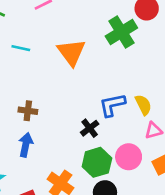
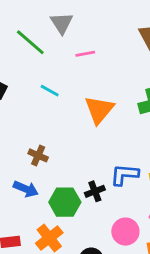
blue arrow: (26, 145) -> (26, 189), turned 85
green hexagon: (97, 162) -> (65, 202), moved

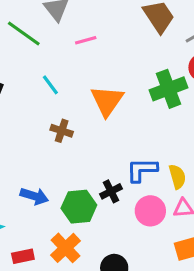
cyan line: (50, 91) -> (50, 85), turned 30
brown cross: (38, 155) -> (62, 131), moved
pink circle: (125, 232) -> (150, 211), moved

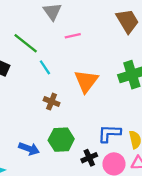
green line: (24, 33) -> (26, 43), moved
black cross: (111, 191) -> (89, 158), moved
green hexagon: (79, 207) -> (61, 140), moved

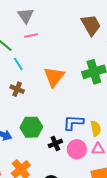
pink line: (73, 36) -> (31, 35), moved
brown cross: (52, 102) -> (17, 89), moved

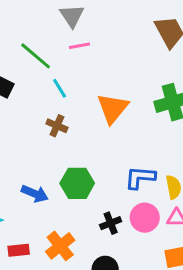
black cross: (55, 143) -> (111, 223), moved

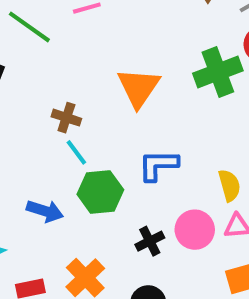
cyan line: (60, 88) -> (76, 152), moved
blue L-shape: (140, 178) -> (158, 165), moved

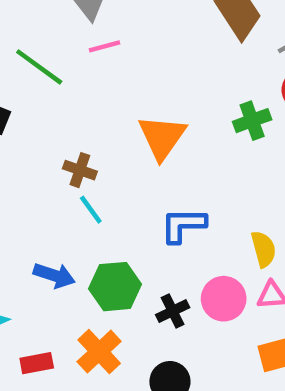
green cross: (218, 72) -> (252, 121), size x0.7
green hexagon: (100, 192) -> (115, 287), moved

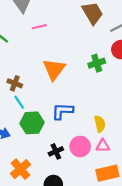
pink line: (104, 46) -> (39, 27), moved
green hexagon: (115, 287) -> (32, 123), moved

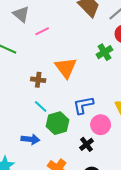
brown cross: (15, 83) -> (38, 80), moved
pink circle: (80, 146) -> (101, 125), moved

